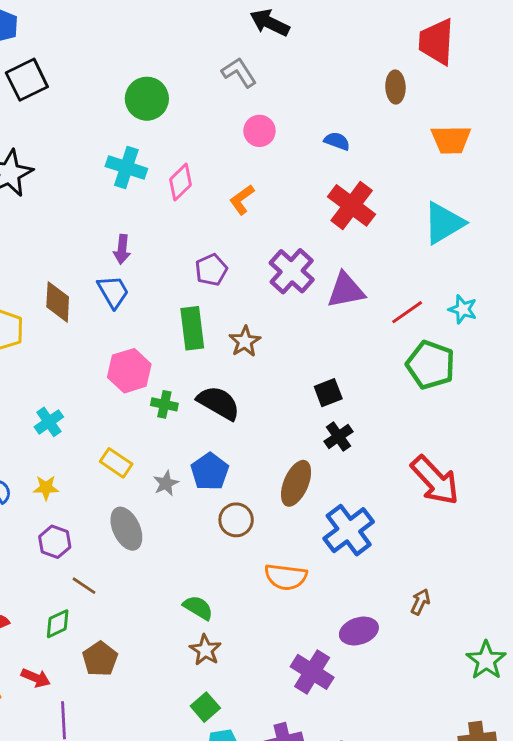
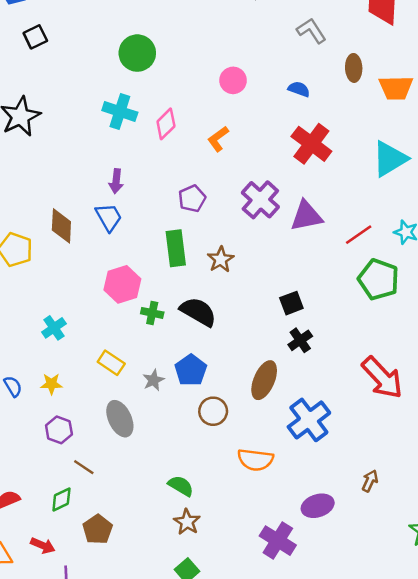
gray L-shape: (239, 72) -> (311, 31), moved
black square: (27, 80) -> (35, 37), size x0.7
brown ellipse: (395, 87) -> (354, 68), moved

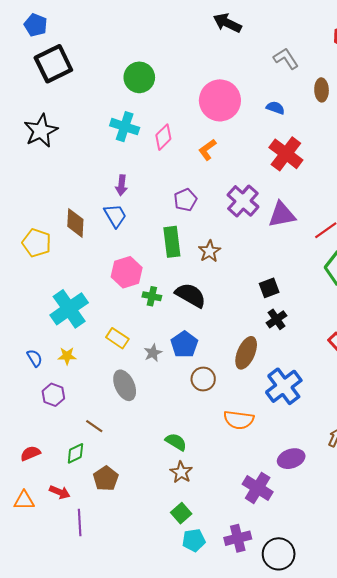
black square: (35, 37) -> (53, 64), size x1.8
pink circle: (233, 80) -> (220, 100), size x1.8
cyan cross: (54, 328) -> (69, 309), size x1.8
purple hexagon: (59, 430) -> (53, 395), moved

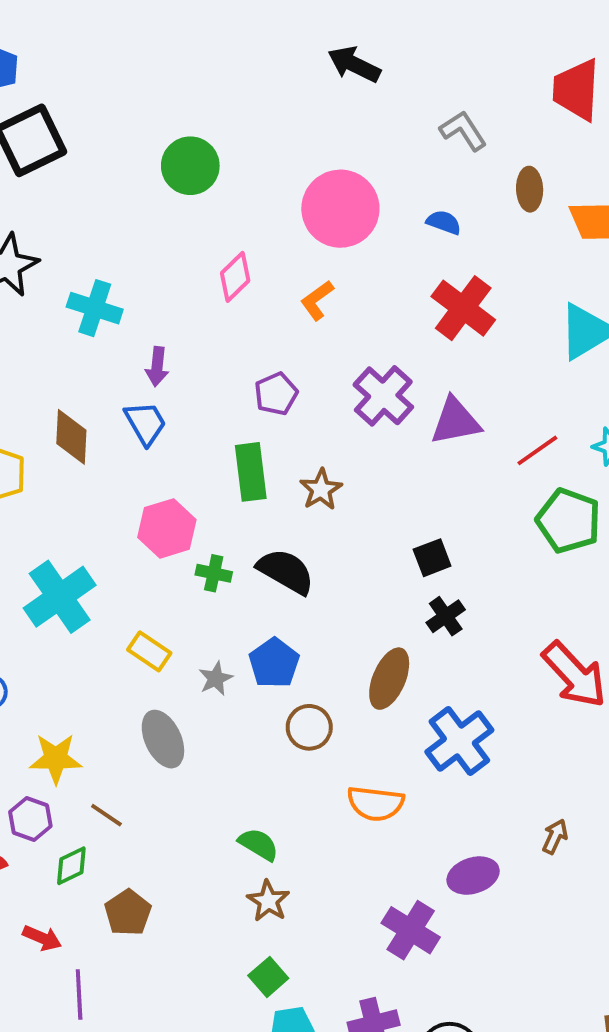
cyan cross: (125, 127) -> (95, 308), moved
yellow star: (67, 356) -> (56, 759), moved, size x1.5
purple hexagon: (53, 395) -> (30, 819), moved

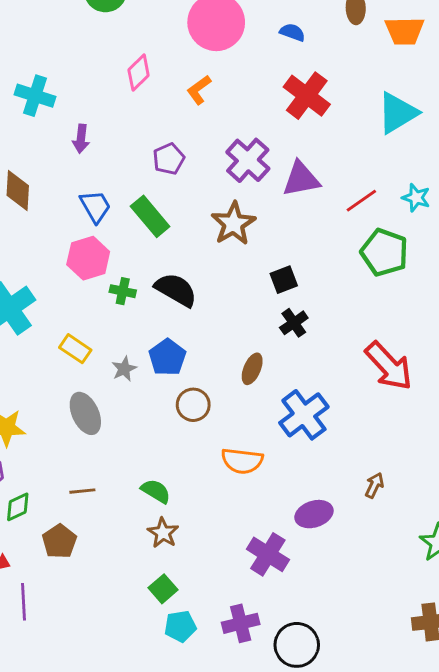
blue trapezoid: (145, 423) -> (95, 206), moved
green rectangle: (251, 472) -> (150, 216), turned -33
brown star: (321, 489) -> (233, 224), moved, size x1.4
brown ellipse: (389, 679) -> (252, 369), size x0.7
brown line: (106, 815) -> (82, 491), moved, turned -40

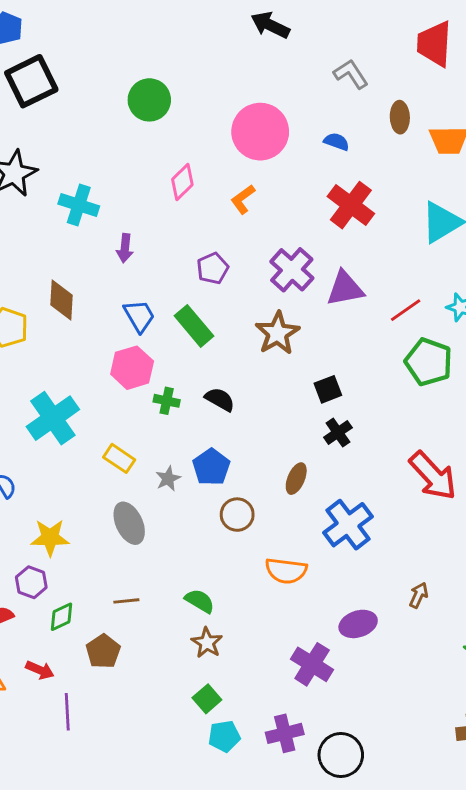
black semicircle: (176, 290) -> (220, 399), size x0.7

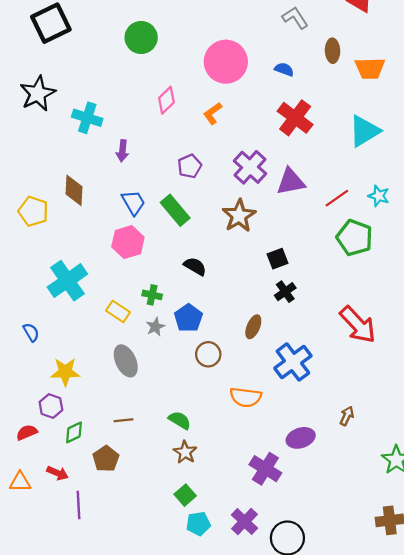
green cross: (167, 401) -> (152, 295), moved
purple cross: (285, 733) -> (245, 521), turned -32

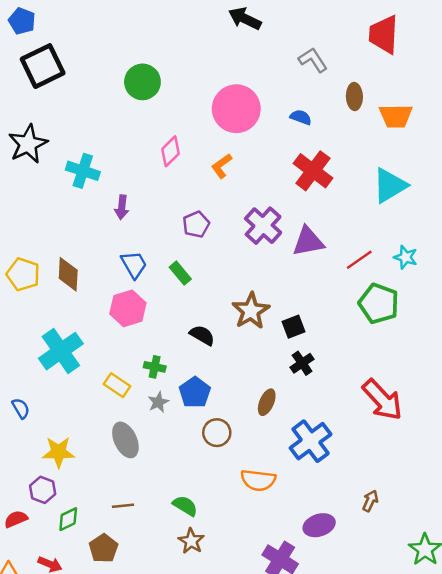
brown diamond: (74, 190) -> (68, 274), moved
green rectangle: (175, 210) -> (180, 273), size x0.7
brown star: (239, 216) -> (251, 311), moved

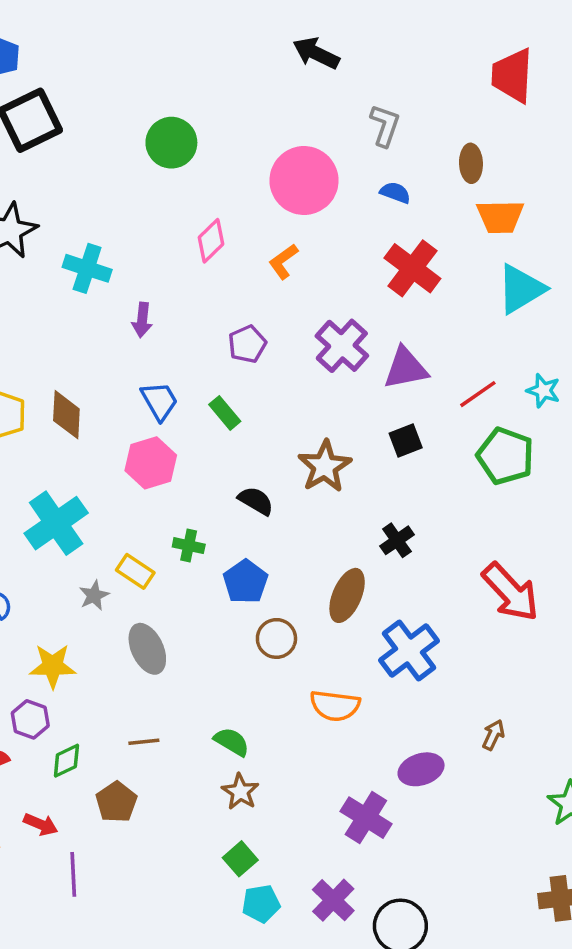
gray L-shape: (313, 60) -> (385, 125), moved, turned 52
orange trapezoid: (396, 116) -> (500, 217), moved
black square: (294, 327) -> (406, 440), moved
gray star: (158, 402) -> (94, 595), moved
brown ellipse: (267, 402) -> (347, 595), size x1.4

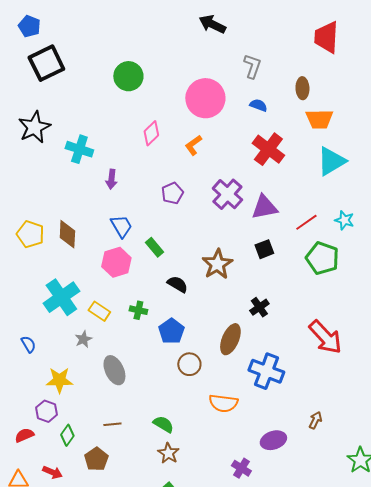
green rectangle: (225, 413) -> (154, 247), moved
yellow rectangle: (135, 571) -> (99, 311), moved
blue cross: (409, 651) -> (266, 371), turned -32
green diamond: (66, 761) -> (67, 435), turned -30
purple cross: (366, 818) -> (241, 468), size x0.7

